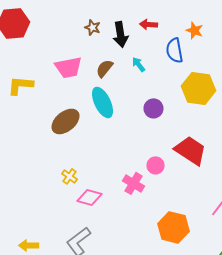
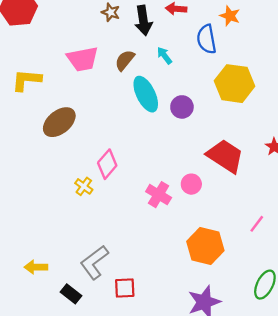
cyan ellipse: (102, 102) -> (146, 94), moved
brown ellipse: (66, 121) -> (59, 122), moved
pink circle: (156, 165) -> (191, 184), moved
pink diamond: (90, 197) -> (107, 164), moved, turned -65

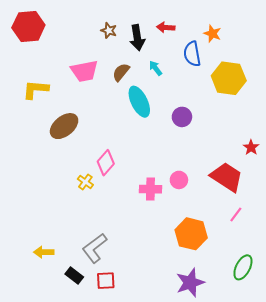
yellow hexagon: (235, 84) -> (229, 78), moved
purple circle: (182, 107) -> (182, 117), moved
red trapezoid: (225, 156) -> (227, 177), moved
pink cross: (159, 195) -> (150, 189), turned -30
red square: (125, 288) -> (106, 281), moved

